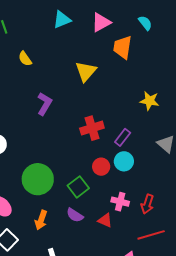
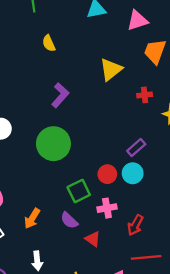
red cross: (92, 128) -> (145, 95), moved, size x0.6
green circle: (38, 179) -> (53, 144), moved
pink cross: (120, 202) -> (107, 208), moved, turned -36
red arrow: (147, 204) -> (135, 225), moved
red triangle: (105, 220) -> (93, 239), moved

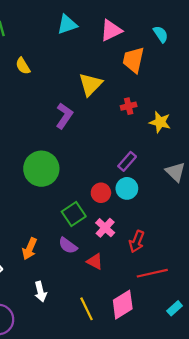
purple L-shape: (60, 95) -> (64, 116), moved
pink cross: (107, 208) -> (105, 228), turned -30

